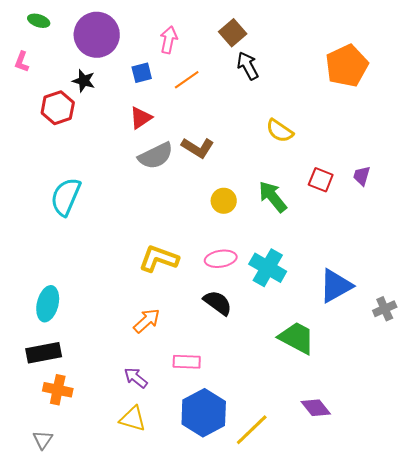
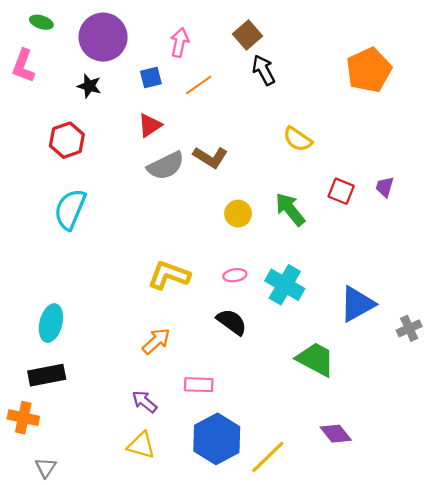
pink L-shape: (22, 62) -> (23, 66), size x1.5
red hexagon: (58, 108) -> (67, 140), moved
pink ellipse: (221, 259) -> (235, 275), size x0.7
orange cross: (58, 390) -> (23, 418), moved

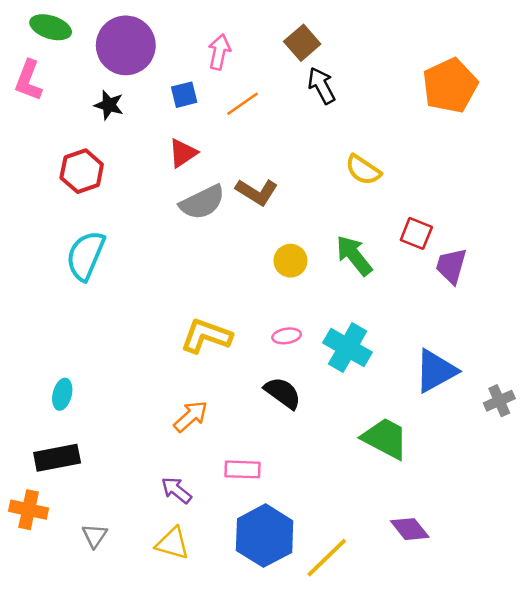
green ellipse: (41, 22) -> (51, 27), size x1.4
purple trapezoid: (385, 187) -> (451, 266), moved, size x1.4
cyan ellipse: (51, 323) -> (62, 394), size x0.7
gray triangle: (46, 468) -> (95, 536), moved

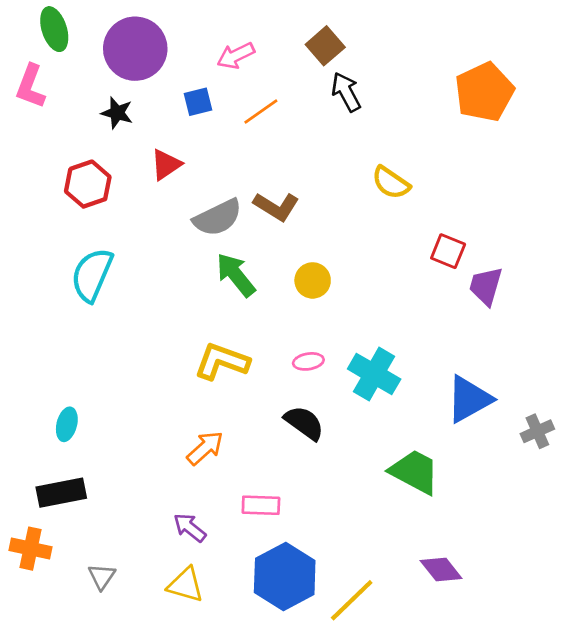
green ellipse: (51, 27) -> (54, 29), turned 54
pink arrow: (219, 52) -> (236, 56), turned -128
red triangle: (183, 153) -> (166, 165), moved
green arrow: (354, 255) -> (236, 275), moved

